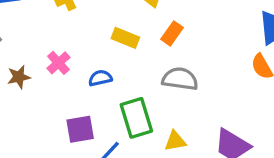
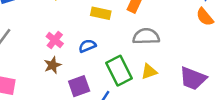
brown star: (19, 77) -> (53, 65), moved
yellow triangle: (175, 141) -> (149, 71), moved

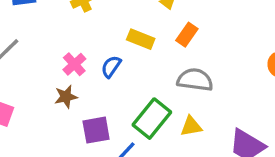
blue semicircle: (87, 46) -> (111, 67), moved, turned -42
green rectangle: (119, 71) -> (152, 119), turned 56

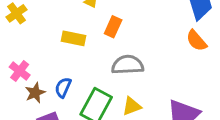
blue semicircle: (111, 67) -> (63, 87), moved
brown star: (66, 97) -> (35, 93), moved

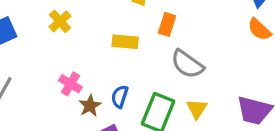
gray semicircle: (128, 65) -> (187, 64), turned -136
yellow triangle: (132, 106) -> (197, 109), turned -30

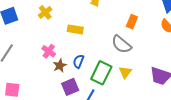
orange rectangle: (167, 24) -> (132, 22), moved
yellow rectangle: (125, 42) -> (75, 29), moved

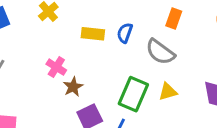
blue semicircle: (78, 61) -> (125, 33), moved
yellow triangle: (125, 72) -> (168, 92), turned 40

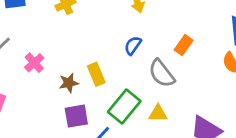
yellow rectangle: (93, 34) -> (96, 74), moved, turned 45
pink cross: (56, 67) -> (34, 63), moved

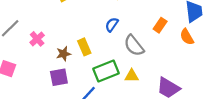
orange rectangle: (184, 45) -> (160, 25), moved
green rectangle: (124, 106) -> (106, 71), turned 30
purple square: (76, 116) -> (59, 77), moved

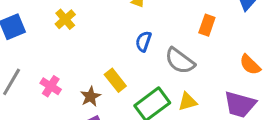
orange semicircle: (187, 37) -> (250, 65), moved

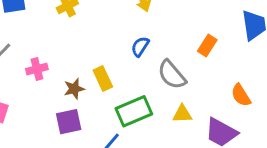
pink cross: (51, 86) -> (37, 69), turned 30
yellow triangle: (188, 102) -> (182, 114), moved

